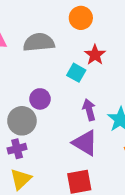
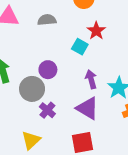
gray semicircle: (39, 42) -> (47, 20), size x0.7
purple cross: (17, 149) -> (47, 110), moved, turned -35

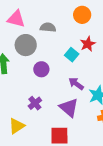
purple arrow: (91, 79) -> (76, 84), turned -49
gray circle: (32, 89) -> (26, 45), moved

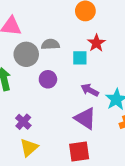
gray semicircle: (48, 27) -> (50, 44), moved
cyan square: (72, 55) -> (80, 58), turned -32
purple cross: (35, 103) -> (23, 122), moved

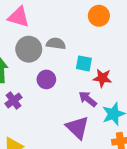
red star: (96, 43) -> (102, 78), moved, turned 30
purple cross: (23, 122) -> (13, 101), moved

